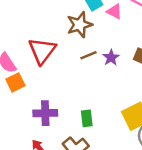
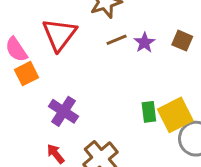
purple cross: (45, 113) -> (63, 111), turned 35
green rectangle: (87, 118) -> (149, 112), moved

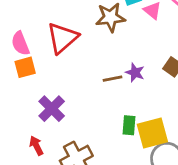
brown line: (117, 40) -> (112, 79), moved
purple star: (144, 43) -> (135, 73), moved, turned -30

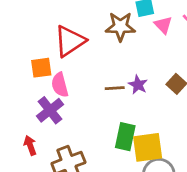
pink semicircle: (20, 43) -> (60, 85), moved
orange square: (25, 67) -> (41, 68), moved
green rectangle: (129, 125) -> (125, 137), size x1.4

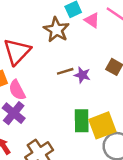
brown star: (120, 27) -> (56, 30), turned -30
brown line: (115, 88) -> (65, 71), moved

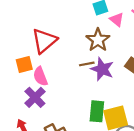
brown star: (56, 30) -> (98, 40), moved
purple star: (82, 75) -> (102, 69), size x1.5

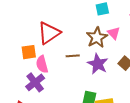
pink triangle: (117, 20) -> (114, 33), moved
brown line: (87, 64) -> (73, 56), moved

